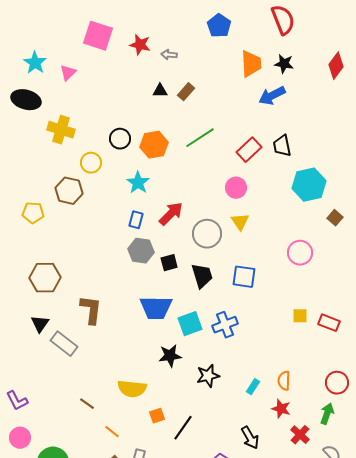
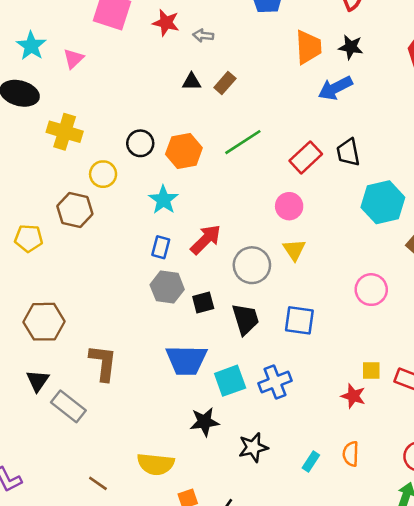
red star: (281, 409) -> (353, 396), moved

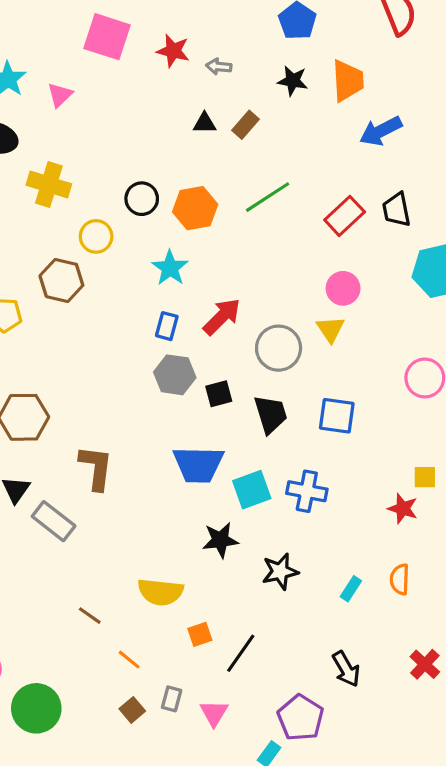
black star: (351, 47) -> (293, 81), moved
pink circle: (289, 206) -> (343, 288), moved
blue cross: (275, 382) -> (307, 491), turned 32

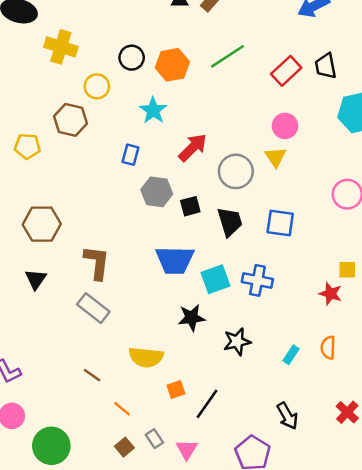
blue rectangle: (167, 326) -> (130, 155), moved
gray rectangle: (54, 521) -> (93, 308), moved
gray rectangle: (172, 699) -> (154, 439), turned -48

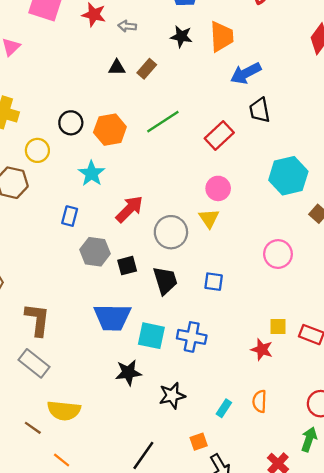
black trapezoid: (326, 66) -> (260, 110), moved
blue square: (280, 223) -> (214, 282), size x0.7
cyan square: (215, 279) -> (151, 336), turned 32
yellow semicircle: (146, 357) -> (64, 411), moved
orange square: (176, 390) -> (199, 442), moved

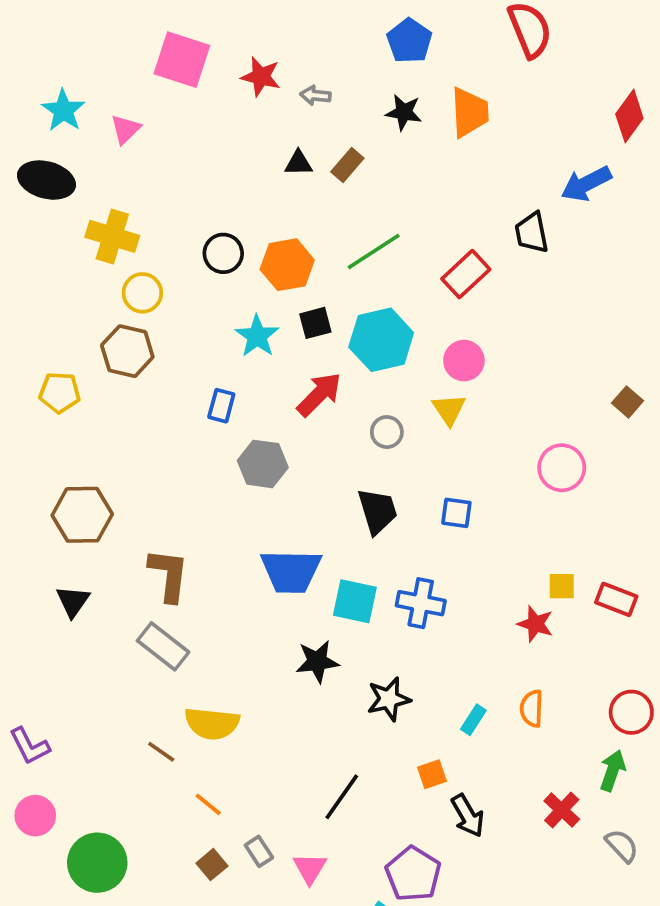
blue arrow: (246, 73) -> (586, 184), moved
yellow circle: (37, 150) -> (142, 293), moved
cyan hexagon: (288, 176) -> (381, 340), moved
gray circle: (171, 232) -> (387, 432), size x0.6
black square: (127, 266) -> (315, 323), moved

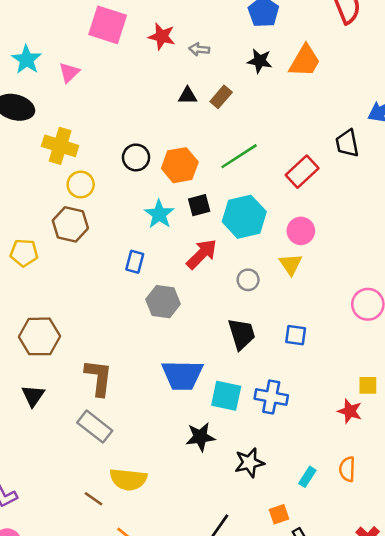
orange trapezoid: (470, 112) -> (305, 61), turned 33

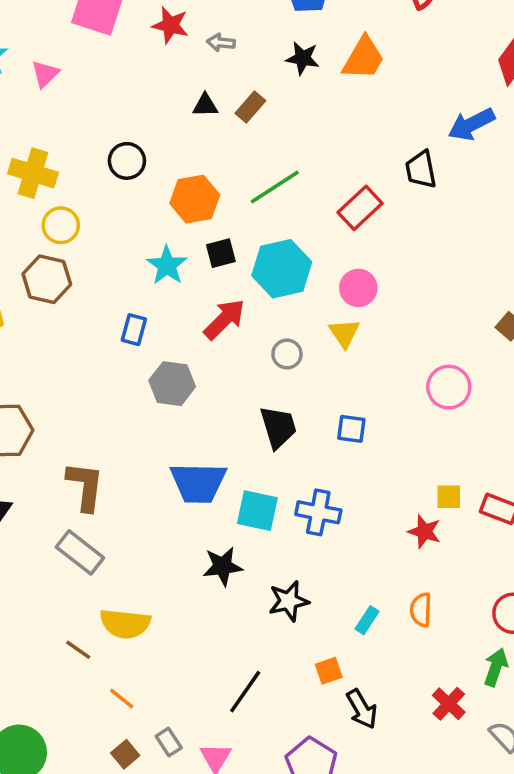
black circle: (136, 157) -> (127, 161), moved

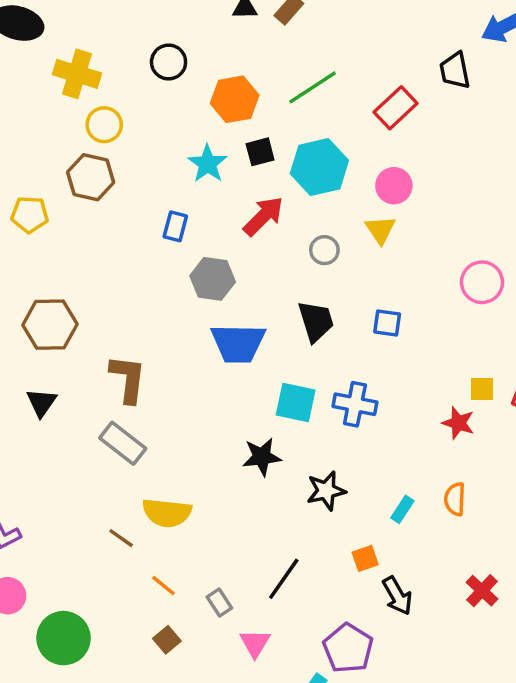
blue trapezoid: (198, 483) -> (238, 343), moved
gray rectangle: (169, 742) -> (219, 602), moved

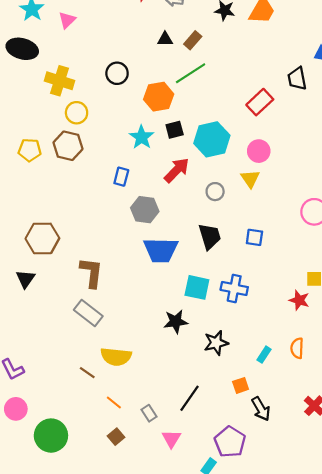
green line: (313, 87) -> (191, 73), moved
yellow pentagon: (30, 214) -> (30, 150), moved
black triangle: (41, 403) -> (25, 279), moved

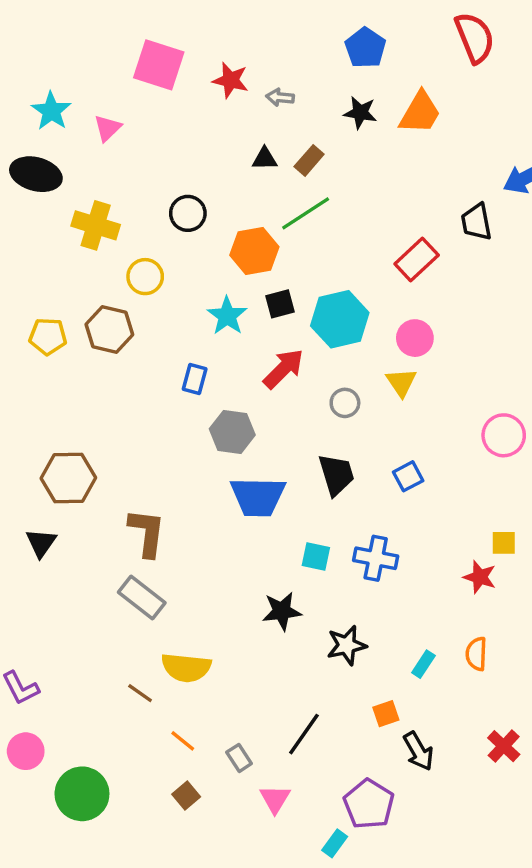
yellow circle: (77, 113) -> (145, 277), moved
blue square: (254, 237) -> (408, 476), turned -36
cyan square: (197, 287) -> (316, 557), size x0.7

